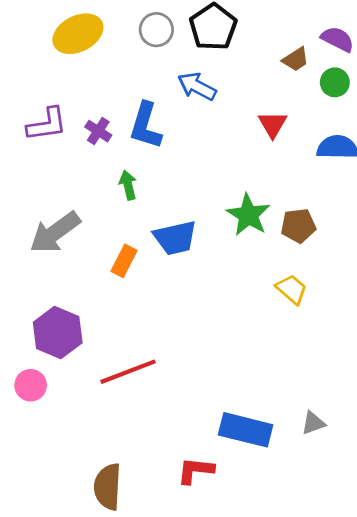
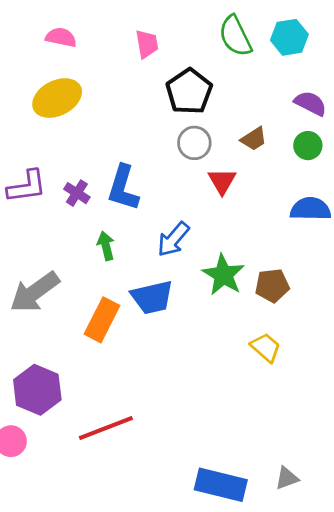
gray circle: (156, 30) -> (194, 143), moved
brown trapezoid: (296, 59) -> (254, 139), moved
blue arrow: (197, 86) -> (173, 239), moved, turned -78
red triangle: (273, 124) -> (222, 181), moved
orange rectangle: (124, 261) -> (102, 320), size x1.4

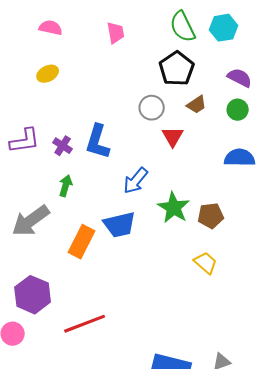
black pentagon: (189, 91) -> (177, 69), moved
yellow ellipse: (57, 98) -> (48, 74), size x0.6
green arrow: (106, 246) -> (66, 186), moved, turned 30

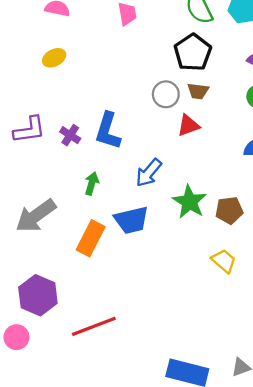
brown trapezoid: (197, 105) -> (198, 91), moved, turned 40
red triangle: (173, 137) -> (188, 125), turned 40
green arrow: (66, 186) -> (92, 183), moved

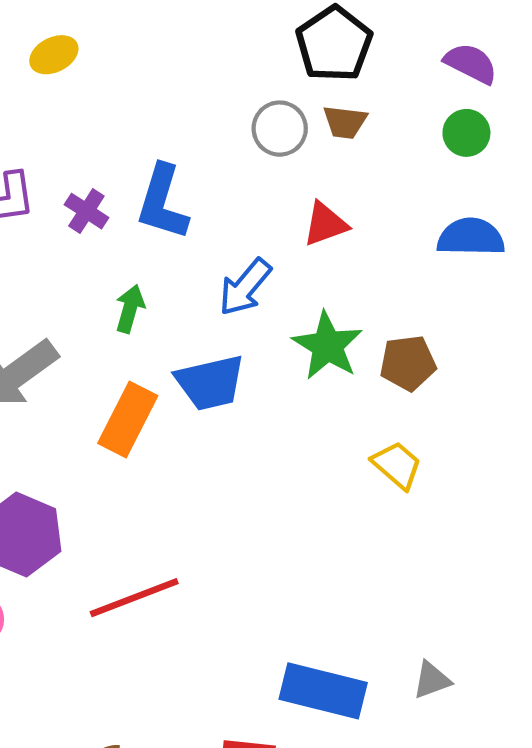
red triangle: (188, 125) -> (325, 224), moved

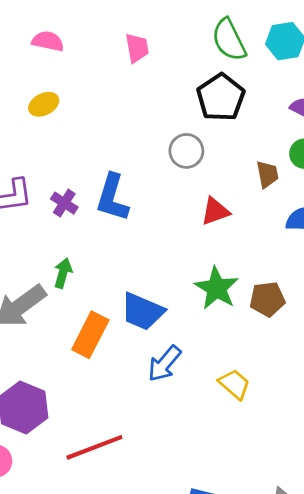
brown trapezoid: (345, 122) -> (267, 174), moved, turned -108
blue arrow: (245, 287) -> (164, 364), moved
green arrow: (130, 309) -> (63, 273), moved
blue trapezoid: (210, 383) -> (142, 311), turned 36
yellow trapezoid: (397, 465) -> (234, 384), moved

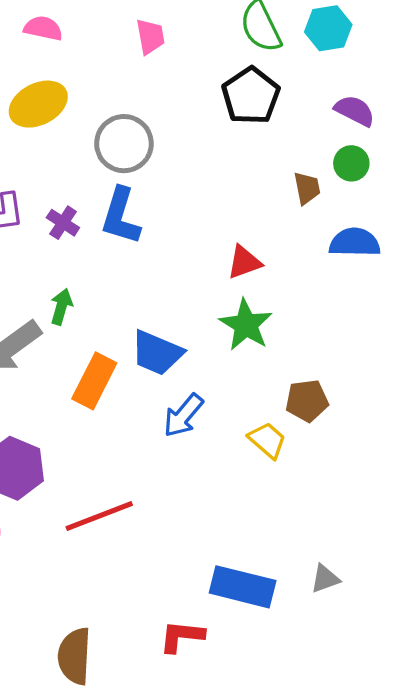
yellow ellipse: (44, 104) -> (38, 104), size x1.6
gray circle: (186, 151) -> (124, 144), moved, size x1.4
red triangle: (215, 211) -> (244, 262), moved
brown pentagon: (267, 299) -> (307, 401), moved

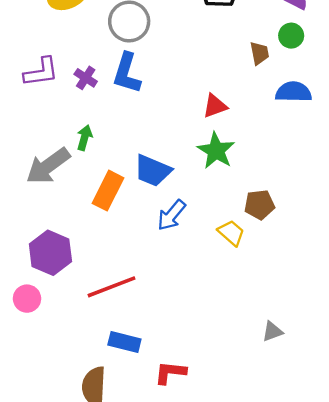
blue rectangle: (243, 587) -> (124, 342), moved, size x0.7

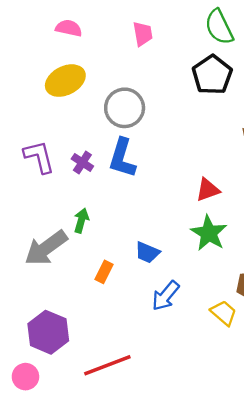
purple L-shape: (41, 72) -> (39, 157), turned -96
blue trapezoid: (153, 171) -> (147, 252), size x0.7
orange rectangle: (108, 191) -> (104, 272), size x0.6

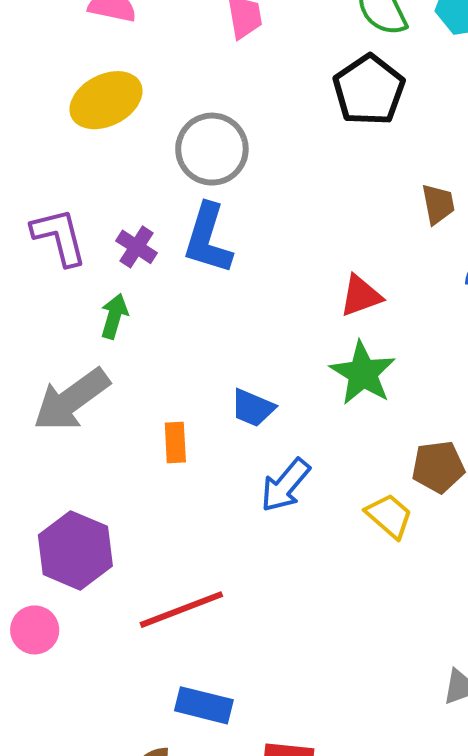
green arrow: (81, 221) -> (114, 316), moved
orange rectangle: (104, 272) -> (175, 442), turned -30

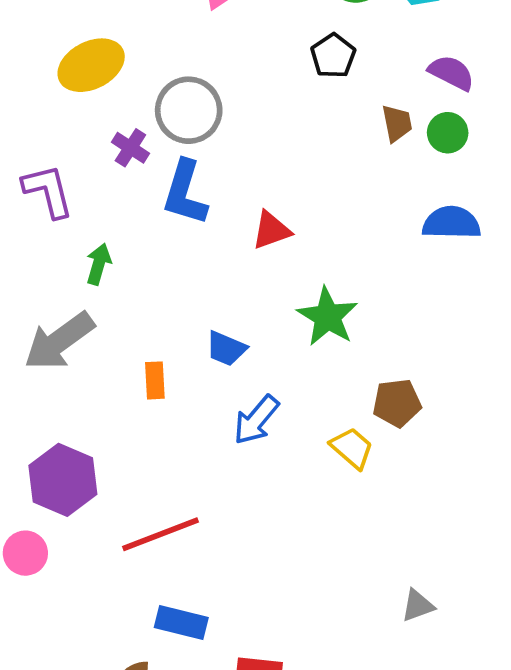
black pentagon: (369, 90) -> (333, 56), size x0.7
brown trapezoid: (438, 204) -> (397, 123), moved
purple cross: (137, 247) -> (130, 148), moved
red triangle: (361, 296) -> (271, 230), moved

